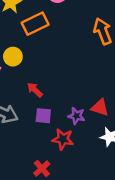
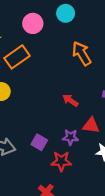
red arrow: (35, 90) -> (70, 100), moved
purple square: (43, 116) -> (39, 142), turned 35

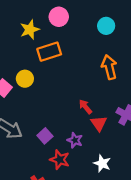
pink circle: (33, 23) -> (59, 17), moved
red triangle: (91, 125) -> (99, 123), moved, turned 30

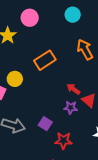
orange rectangle: (49, 52) -> (45, 60), moved
purple star: (75, 140) -> (71, 108), moved

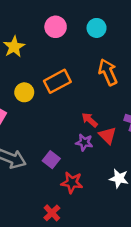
pink circle: (30, 18) -> (56, 27), moved
yellow circle: (15, 79) -> (24, 92), moved

